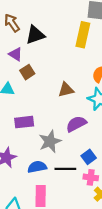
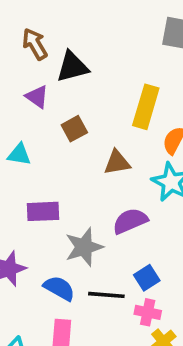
yellow rectangle: (83, 35) -> (146, 107), moved
brown square: (27, 72) -> (74, 129), moved
blue semicircle: (37, 167) -> (59, 288), turned 36

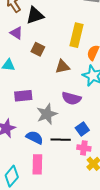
brown square: (74, 129) -> (38, 49), turned -32
purple semicircle: (130, 221) -> (71, 98), turned -138

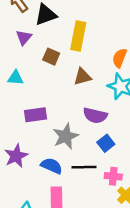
purple triangle: (16, 33) -> (24, 37), turned 40
yellow rectangle: (77, 35) -> (78, 36), moved
blue square: (82, 129) -> (106, 143), moved

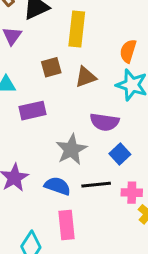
brown square: (51, 57) -> (51, 67), moved, turned -35
purple rectangle: (36, 115) -> (32, 111), moved

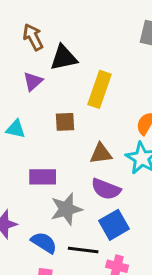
brown triangle: (86, 77) -> (101, 154), moved
purple rectangle: (32, 111) -> (43, 177), moved
blue square: (120, 154) -> (114, 225), size x1.4

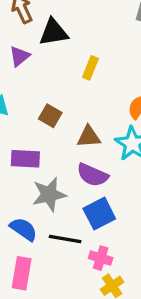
yellow rectangle: (99, 89) -> (90, 68), size x0.6
brown square: (65, 122) -> (50, 116), moved, turned 30

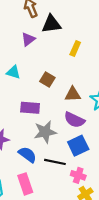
pink rectangle: (22, 273) -> (25, 184), turned -30

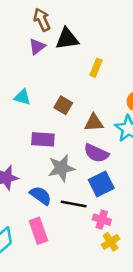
purple triangle: (28, 39) -> (37, 47), moved

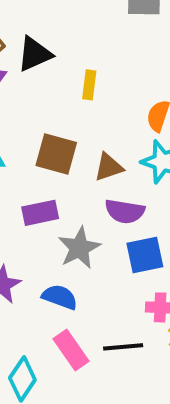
brown square: (63, 105) -> (56, 154), size x1.5
blue square: (101, 184) -> (145, 255), turned 30
black line: (74, 204) -> (123, 347), moved

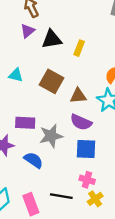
black triangle: (35, 54) -> (52, 39), moved
purple rectangle: (40, 213) -> (25, 123), moved
pink rectangle: (71, 350) -> (31, 204), moved

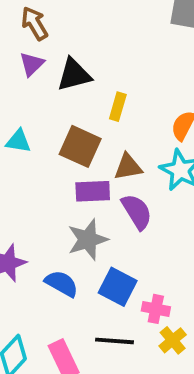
yellow rectangle: (79, 48) -> (118, 107), moved
purple semicircle: (81, 122) -> (137, 212), turned -140
purple rectangle: (25, 123) -> (93, 191), moved
blue square: (86, 149) -> (118, 287), moved, turned 30

